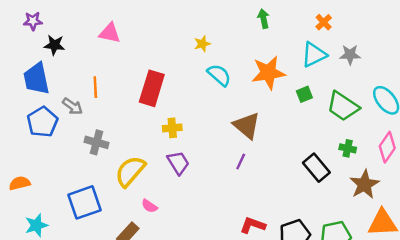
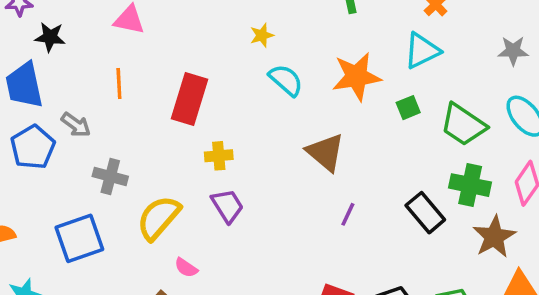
gray star: (350, 55) -> (513, 51), moved
orange line: (95, 87) -> (119, 83), moved
green cross: (348, 148) -> (470, 185), size x1.6
purple line: (241, 162) -> (348, 214), moved
blue square: (85, 202) -> (79, 238), moved

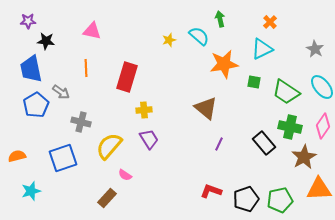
gray star: (513, 51) -> (315, 49), turned 30
cyan semicircle: (286, 80) -> (199, 36), moved
green square: (408, 108) -> (254, 82), turned 32

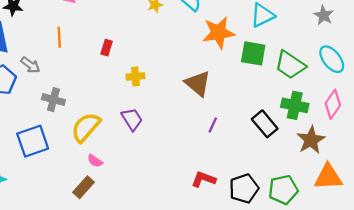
red rectangle: (127, 77) -> (107, 48), size x0.5
green square: (254, 82) -> (253, 53), size x1.6
yellow cross: (144, 110) -> (135, 76), moved
pink semicircle: (125, 175) -> (95, 161), moved

